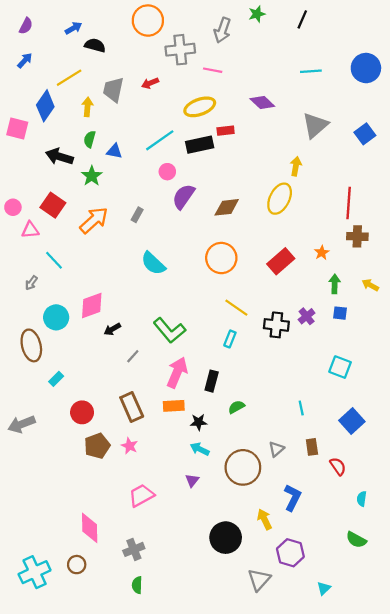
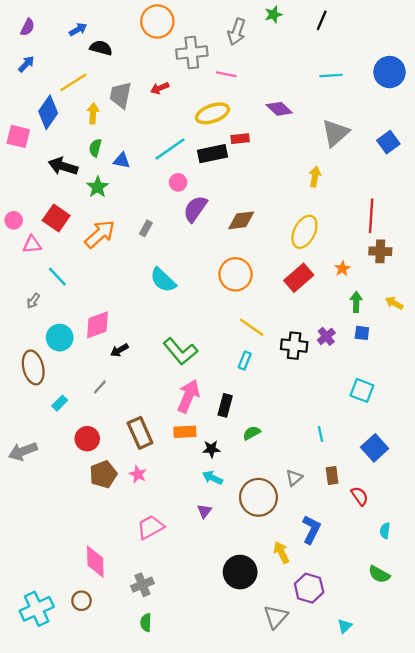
yellow ellipse: (280, 199) -> (304, 232), moved
gray line: (133, 356) -> (100, 387), moved

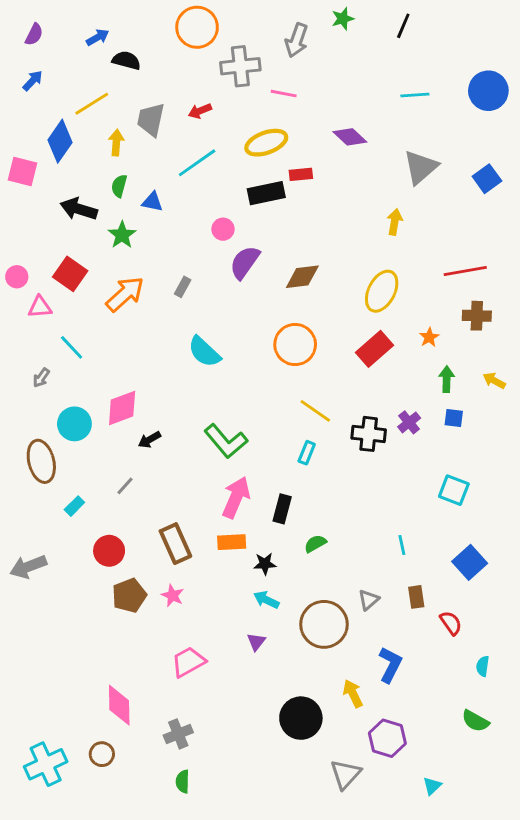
cyan line: (170, 149) -> (197, 163), moved
red line: (371, 216) -> (465, 271), turned 76

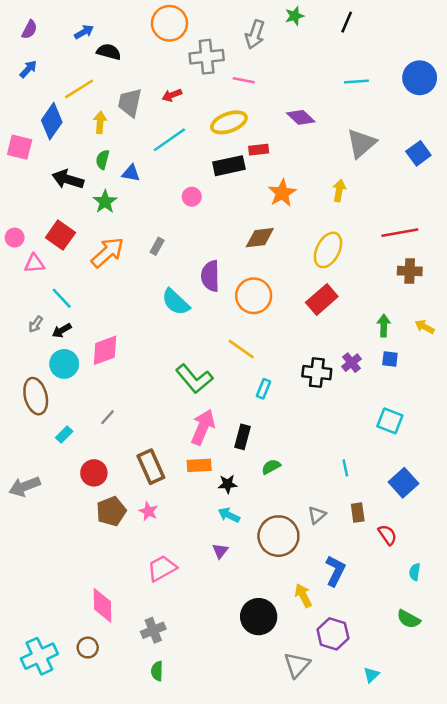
purple semicircle: (245, 262) -> (210, 276), moved, turned -36
orange star: (429, 337) -> (282, 193), moved, size x1.6
yellow line: (315, 411) -> (241, 349), moved
black arrow: (149, 440) -> (62, 330), moved

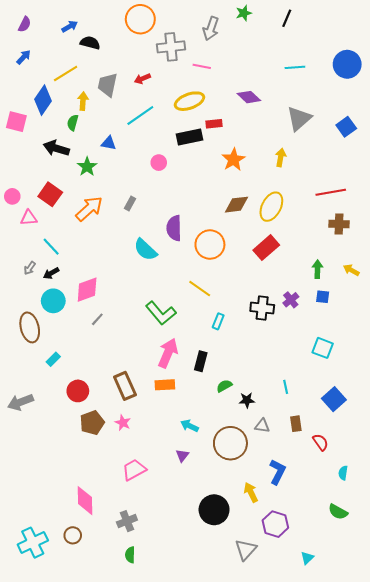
green semicircle: (103, 160) -> (73, 123), moved
brown diamond: (260, 238) -> (237, 205), moved
gray line: (108, 417) -> (97, 319), moved
black star: (228, 484) -> (247, 400), moved
gray triangle: (317, 515) -> (262, 426), turned 49

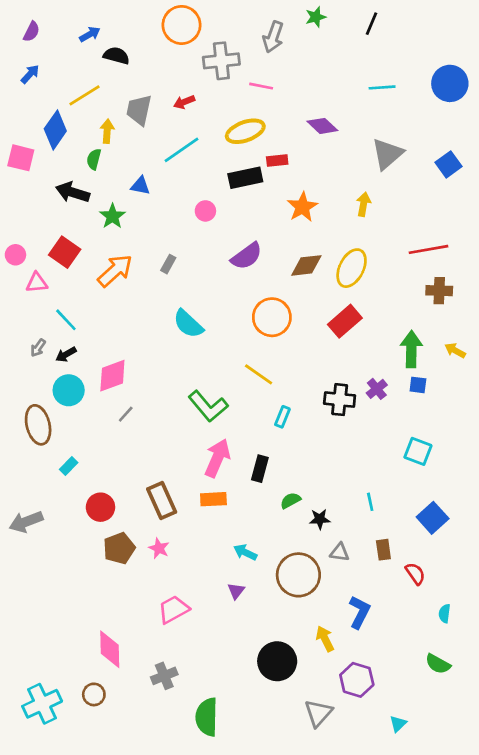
purple semicircle: (174, 228) -> (247, 256), moved, turned -125
green arrow: (317, 269) -> (411, 349), size x1.5
green semicircle: (130, 555) -> (207, 717), moved, size x1.8

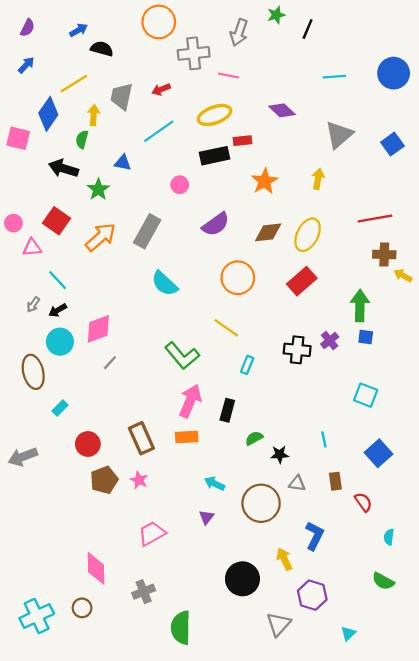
black line: (371, 24) -> (308, 29), moved
gray rectangle: (168, 264) -> (147, 231), size x2.0
yellow arrow: (455, 350) -> (403, 275), moved

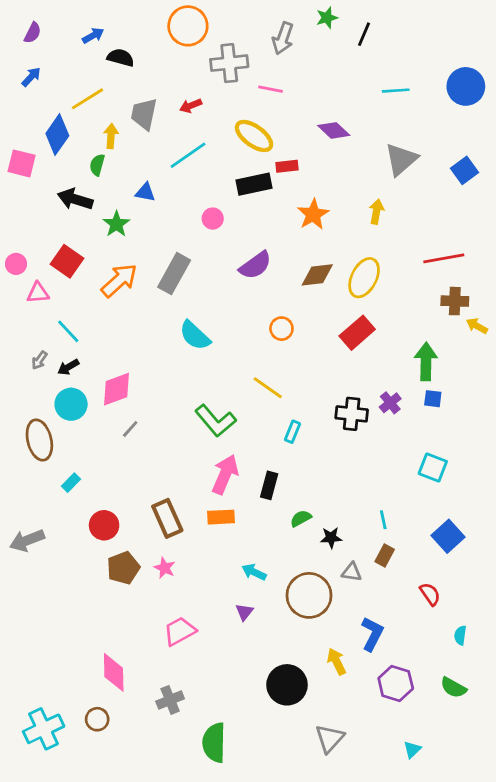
yellow ellipse: (215, 115) -> (254, 136), turned 56
orange circle: (238, 278) -> (281, 329), size x0.6
brown rectangle: (335, 481) -> (385, 556), moved, turned 36
purple hexagon: (312, 595) -> (396, 683), moved

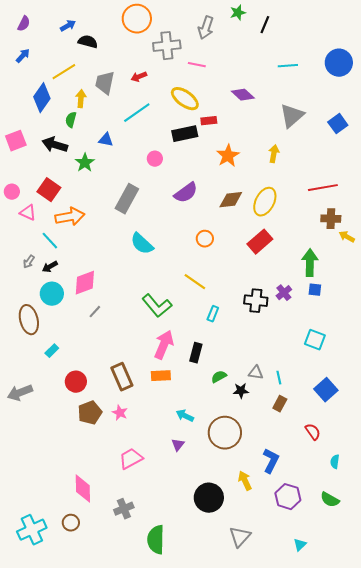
pink square: (22, 163) -> (16, 141), moved, turned -35
orange arrow: (119, 280) -> (70, 217), moved, turned 32
pink triangle: (38, 293) -> (28, 213), turned 30
gray triangle: (352, 572) -> (256, 373), moved

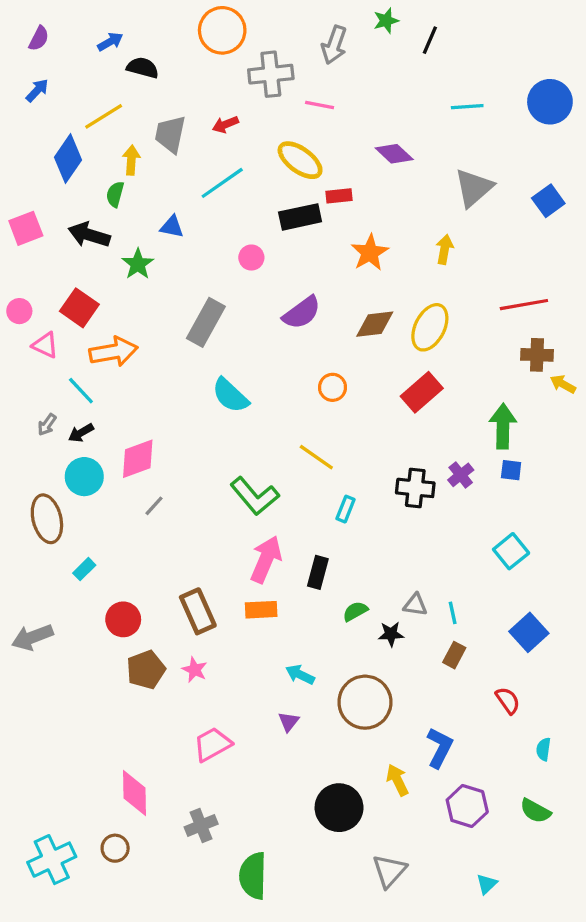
cyan square: (315, 340) -> (511, 551), turned 30

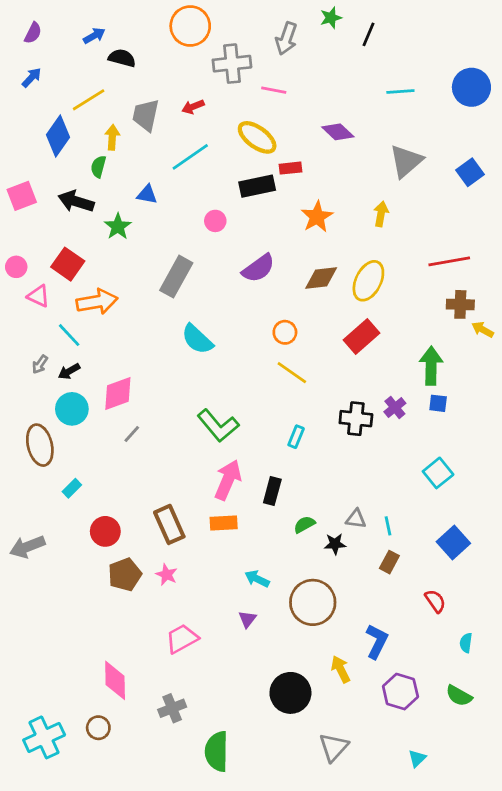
yellow line: (316, 457) -> (292, 373), moved

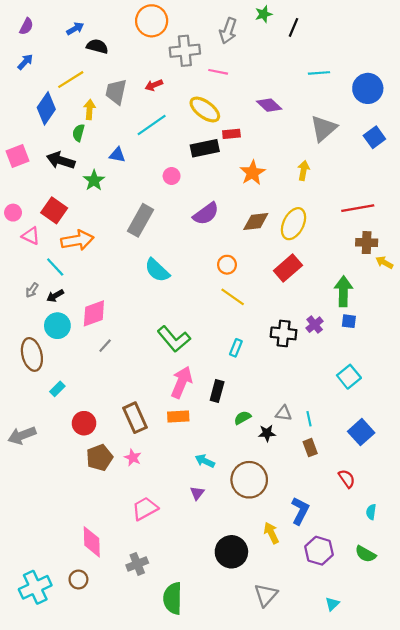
blue circle: (471, 87) -> (368, 88), moved
brown rectangle: (389, 562) -> (310, 448), turned -49

